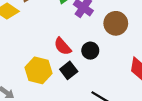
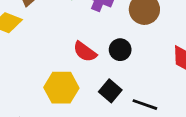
black square: (69, 70) -> (110, 91), moved

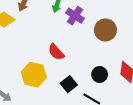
black circle: (120, 50) -> (100, 74), moved

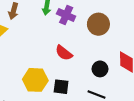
red semicircle: (56, 52) -> (64, 53), moved
black square: (69, 84) -> (61, 87), moved, turned -35

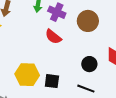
red semicircle: (64, 53) -> (53, 37), moved

